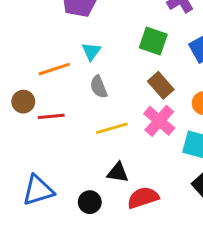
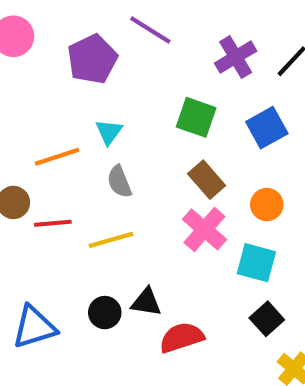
yellow line: (112, 128) -> (111, 240), moved
black circle: (90, 202) -> (105, 313), moved

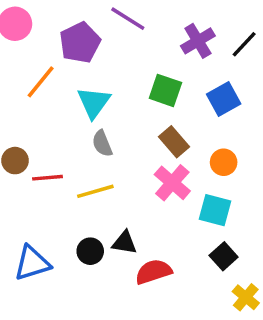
cyan triangle: (109, 132) -> (94, 102), size x1.5
orange line: (57, 157) -> (41, 82), moved, turned -33

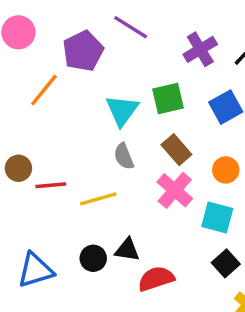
green square: (165, 90) -> (168, 99), turned -32
cyan triangle: (94, 102) -> (122, 110), moved
gray semicircle: (102, 143) -> (124, 156), moved

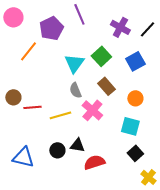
purple line: (131, 27) -> (79, 14), turned 35
purple cross: (200, 49) -> (120, 27), turned -30
green square: (168, 99) -> (101, 56), turned -30
pink cross: (175, 190) -> (92, 110), moved
blue triangle: (35, 270) -> (23, 157), turned 30

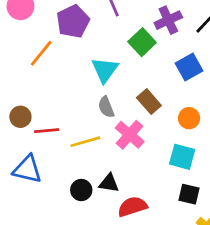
purple cross: (120, 27) -> (168, 20), turned 36
green square: (101, 56) -> (142, 42), moved
black square: (135, 153) -> (189, 194), turned -35
blue triangle: (23, 157) -> (27, 169), moved

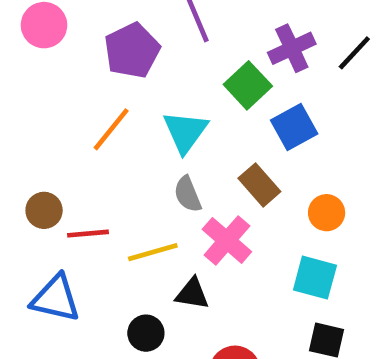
orange line: (41, 53) -> (111, 129), moved
blue square: (189, 67) -> (294, 127), moved
black triangle: (109, 183) -> (192, 294), moved

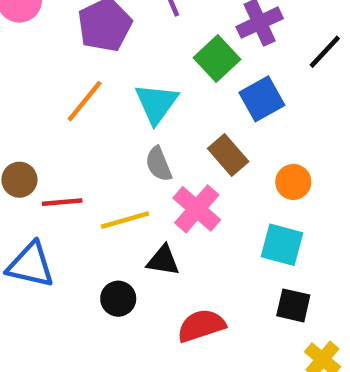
black line: (354, 53) -> (325, 52), moved

